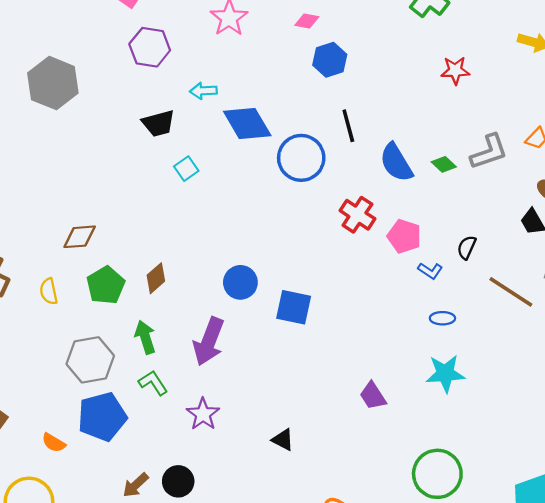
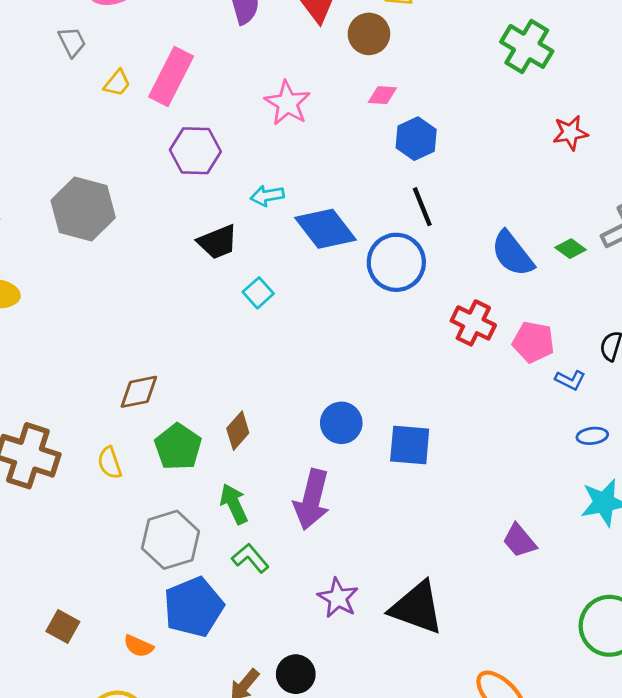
black line: (348, 126) -> (422, 207), moved
purple star: (203, 414) -> (338, 598), moved
black triangle: (283, 440) -> (417, 608), size x2.0

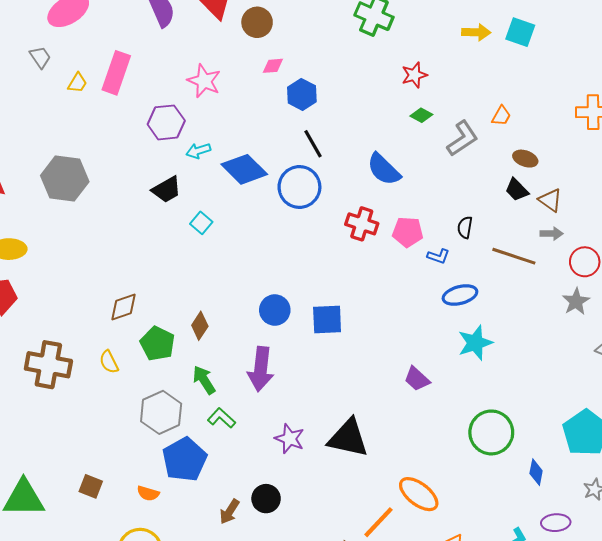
purple hexagon: (195, 151) -> (166, 122), moved
green diamond: (571, 249) -> (421, 115), moved
blue ellipse: (592, 436) -> (460, 295), size x1.5

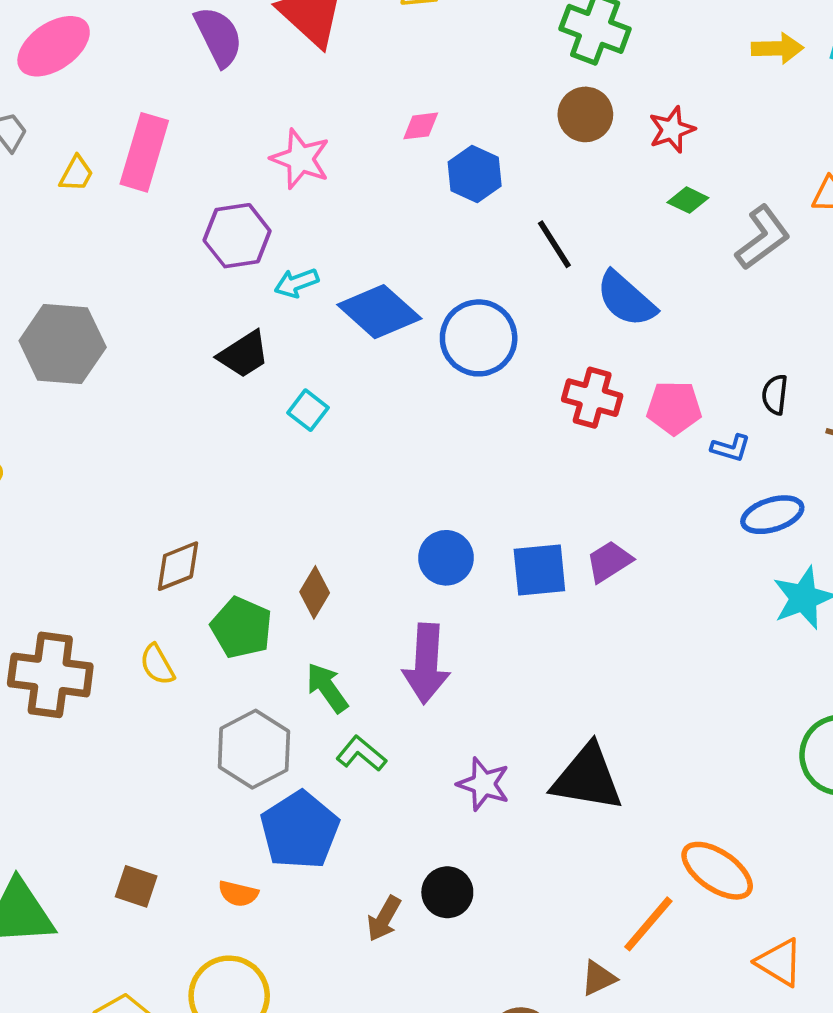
brown circle: (257, 22) -> (585, 114), moved
black line: (313, 144) -> (554, 244), moved
purple trapezoid: (417, 379) -> (609, 561), moved, turned 108

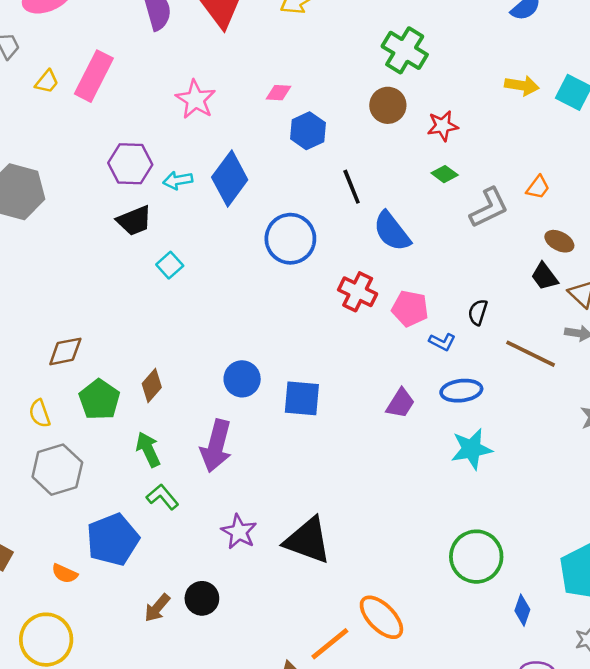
purple hexagon: (237, 236) -> (130, 164), moved
blue diamond: (379, 312) -> (230, 178), moved, turned 74
purple trapezoid: (609, 561) -> (400, 403), moved, turned 144
gray hexagon: (254, 749) -> (57, 470), moved

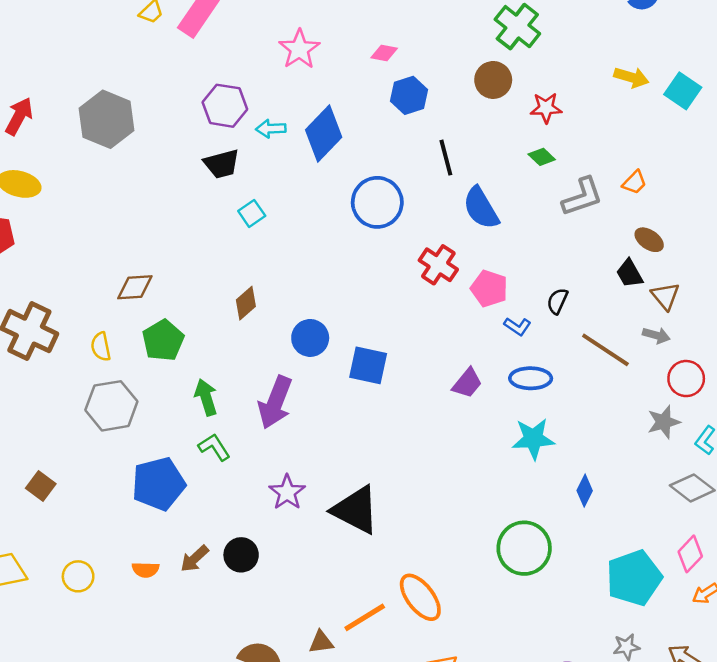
brown diamond: (152, 385) -> (246, 303), moved
orange semicircle: (65, 574) -> (146, 570), moved, turned -30
blue diamond: (522, 610) -> (585, 491), moved
yellow circle: (46, 640) -> (78, 576), size x0.6

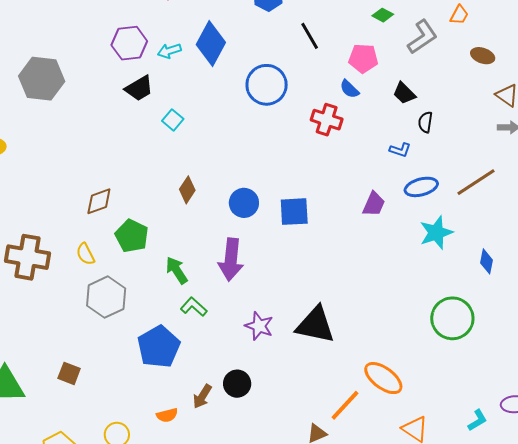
blue semicircle: (481, 208) -> (349, 89), moved, size x0.6
black trapezoid: (630, 273) -> (404, 93), moved
pink pentagon: (489, 289) -> (363, 58), moved
brown line: (605, 350) -> (476, 182), moved, turned -51

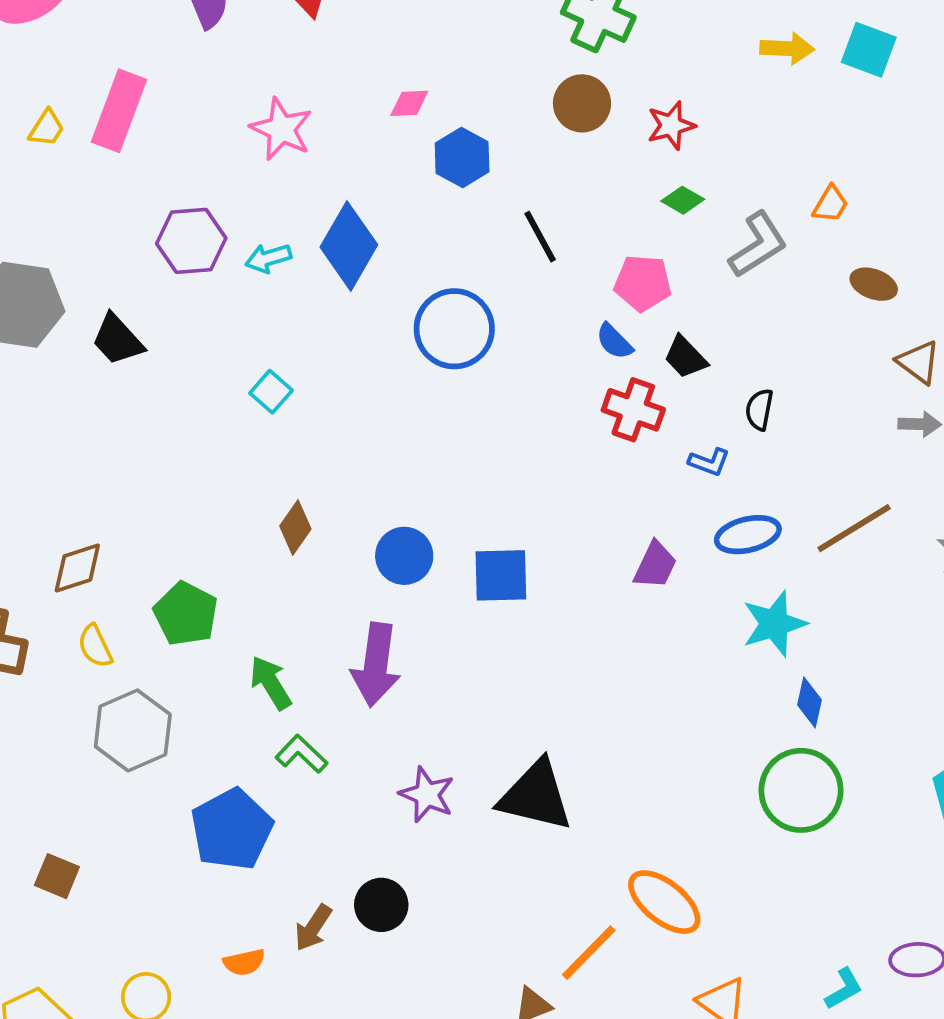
black trapezoid: (139, 88) -> (118, 340), moved, turned 76
black trapezoid: (404, 93) -> (685, 357), moved
red cross: (327, 120) -> (633, 410), moved
brown diamond: (99, 201) -> (77, 568), moved
blue diamond: (487, 261) -> (810, 702), moved

